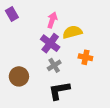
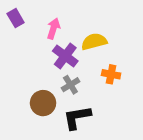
pink arrow: (52, 20) -> (53, 29), moved
brown circle: (19, 76) -> (43, 103), moved

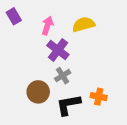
yellow semicircle: (94, 42) -> (84, 24), moved
orange cross: (111, 74) -> (99, 97), moved

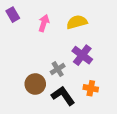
purple cross: (58, 50) -> (82, 55), moved
black L-shape: (68, 105) -> (63, 96), turned 65

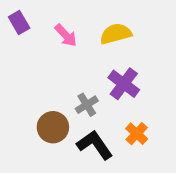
pink arrow: (44, 23) -> (66, 35), turned 119
orange cross: (91, 88) -> (137, 134), turned 32

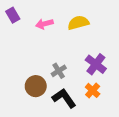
pink arrow: (66, 35) -> (44, 24), turned 119
purple cross: (124, 84) -> (96, 64), moved

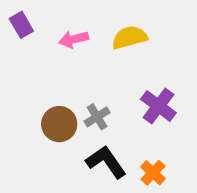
brown circle: (36, 86) -> (59, 124), moved
orange cross: (93, 90) -> (153, 173), moved

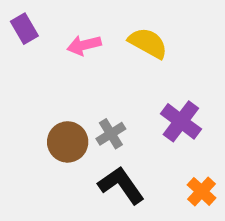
yellow semicircle: (130, 37) -> (148, 43), turned 44
orange cross: (153, 173) -> (202, 191), moved

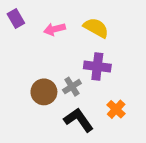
purple cross: (181, 121) -> (97, 67), moved, turned -30
orange cross: (202, 191) -> (116, 109), moved

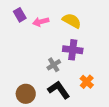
purple rectangle: (16, 18) -> (20, 15), moved
brown circle: (44, 92) -> (26, 94), moved

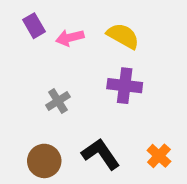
gray cross: (54, 65) -> (58, 101), moved
orange cross: (87, 82) -> (159, 156), moved

